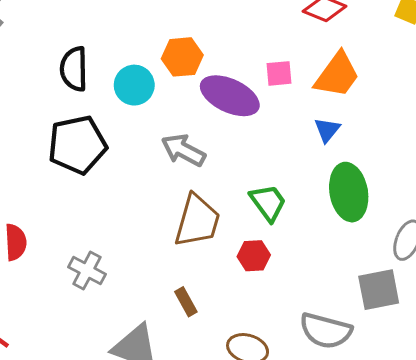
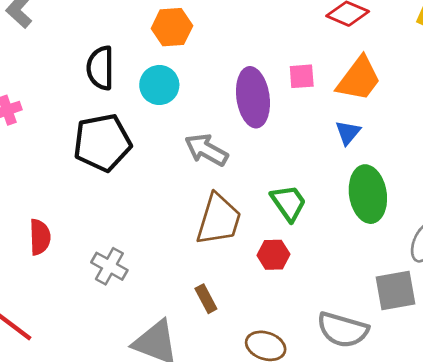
orange hexagon: (182, 57) -> (172, 27), moved
purple ellipse: (230, 96) -> (253, 97), turned 56

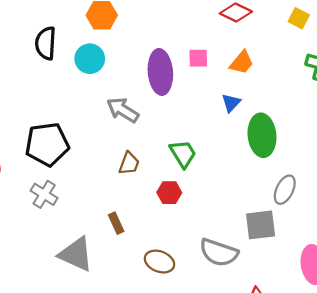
orange trapezoid: (359, 79) -> (242, 63), size x0.7
black pentagon: (102, 143) -> (47, 144), moved
green ellipse: (368, 194) -> (262, 135), moved
brown trapezoid: (219, 219) -> (129, 163), size x0.6

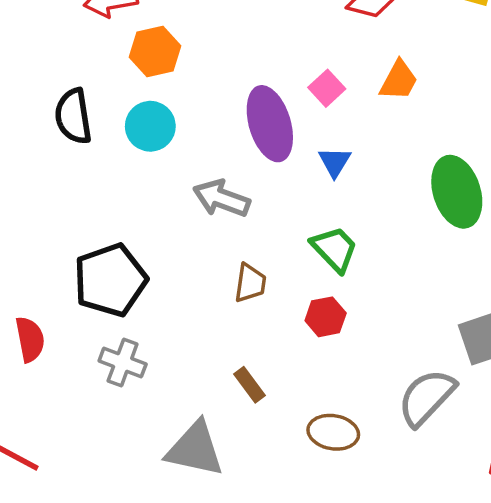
pink square: (198, 58) -> (327, 88), turned -30
blue triangle: (231, 103) -> (335, 162), moved
gray semicircle: (219, 253) -> (427, 397), turned 126

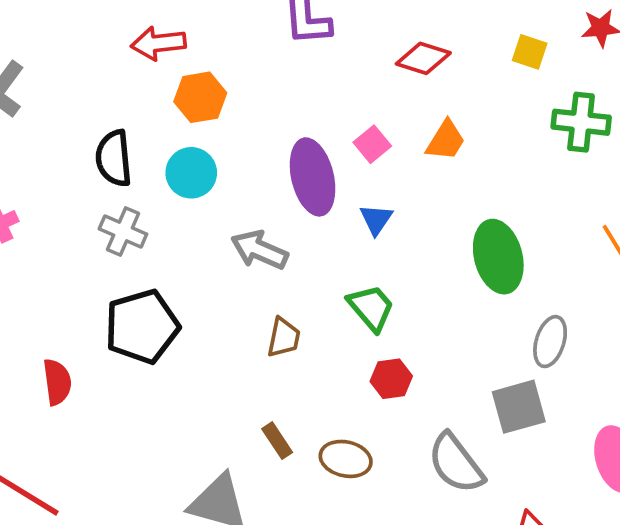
red hexagon: (326, 317) -> (391, 379), moved
gray cross: (123, 363) -> (123, 232), moved
gray semicircle: (427, 397) -> (456, 463), turned -84
brown ellipse: (333, 432) -> (346, 459), moved

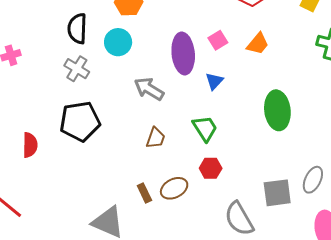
gray ellipse: (550, 342) -> (313, 180), moved
brown ellipse: (346, 459) -> (174, 188), moved, turned -48

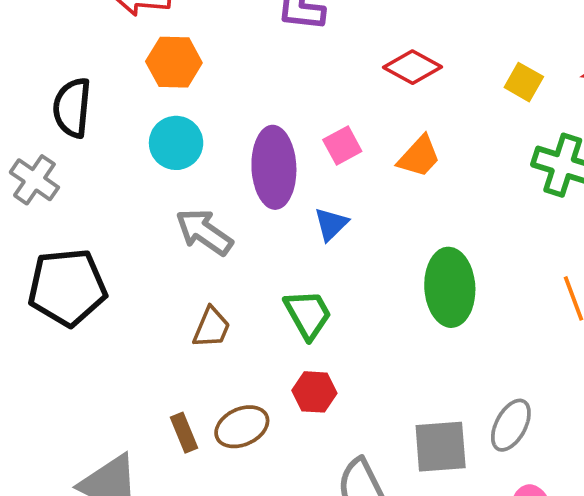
cyan circle: (118, 42) -> (176, 143), moved
gray cross: (77, 69) -> (34, 180), moved

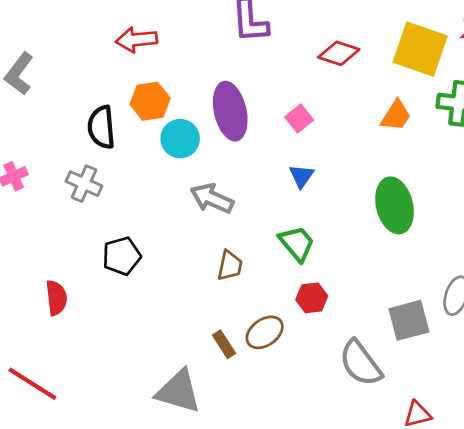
orange hexagon: (174, 62) -> (150, 101), moved
yellow square: (524, 82) -> (420, 49), size x2.0
orange trapezoid: (419, 157) -> (396, 116), moved
purple ellipse: (274, 167) -> (230, 111), moved
black pentagon: (67, 287) -> (122, 256), size x0.7

